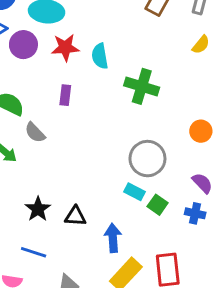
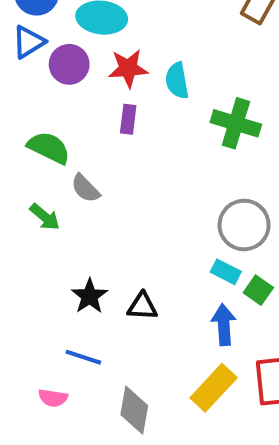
purple rectangle: (65, 95) -> (128, 119), moved
blue arrow: (113, 238) -> (224, 325), moved

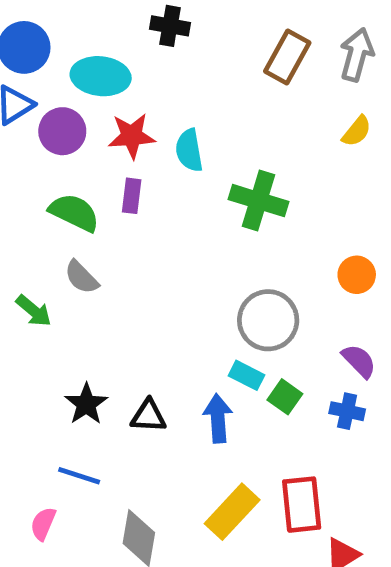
green semicircle: (49, 148) -> (74, 213), moved
blue arrow: (224, 325) -> (218, 418), moved
pink semicircle: (53, 398) -> (43, 524), turned 104

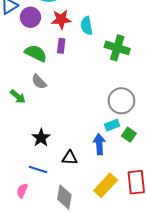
cyan rectangle: (247, 375) -> (112, 125), turned -48
black triangle: (148, 416) -> (70, 158), moved

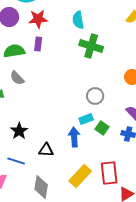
cyan semicircle: (87, 26) -> (78, 20), moved
green semicircle: (36, 53) -> (14, 51), turned -35
gray circle: (121, 101) -> (95, 96), size x0.7

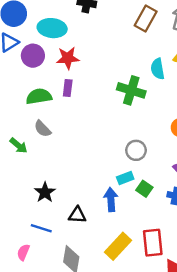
cyan semicircle: (78, 20) -> (158, 69), moved

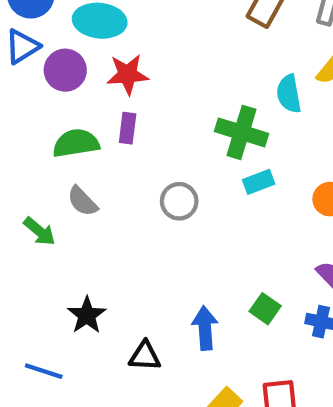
gray circle: (136, 150) -> (179, 201), moved
cyan rectangle: (125, 178) -> (259, 182), moved
blue line: (41, 228) -> (44, 371), moved

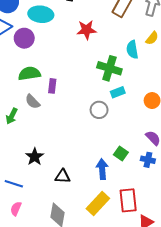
red star: (128, 74) -> (87, 30), moved
purple rectangle: (128, 128) -> (52, 86), moved
gray circle: (179, 201) -> (99, 110), moved
green arrow: (39, 231) -> (12, 116), turned 77
blue arrow: (205, 328) -> (102, 169), moved

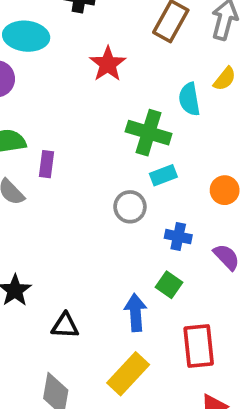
red star: (87, 30) -> (108, 64), turned -30
blue cross: (148, 160) -> (178, 237), moved
red rectangle: (128, 200) -> (199, 346), moved

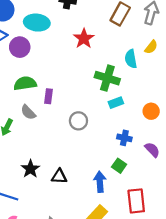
gray circle: (130, 207) -> (78, 121), moved
black triangle: (65, 326) -> (59, 176), moved

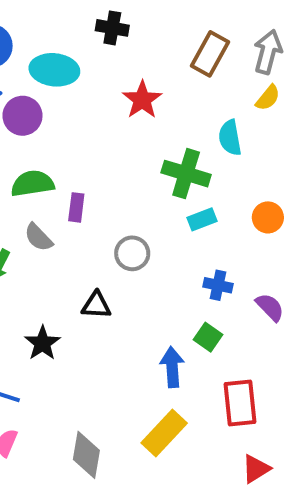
yellow semicircle: (151, 47) -> (268, 98), moved
orange circle: (151, 111) -> (268, 217), moved
black triangle: (59, 176) -> (96, 305), moved

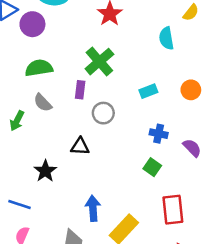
green cross: (186, 174) -> (99, 62), moved, turned 32
purple rectangle: (76, 207) -> (80, 90), moved
blue arrow: (172, 367) -> (93, 208), moved

